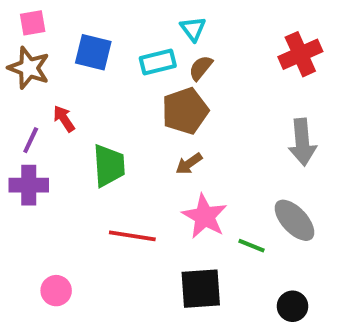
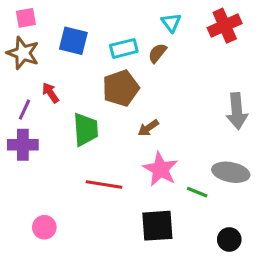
cyan triangle: (193, 29) -> (171, 22), moved
red cross: (300, 54) -> (225, 26), moved
brown pentagon: (185, 111) -> (121, 88), moved
gray ellipse: (294, 220) -> (231, 172), turned -36

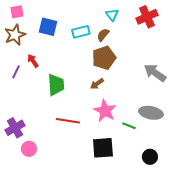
brown star: (23, 53) -> (15, 35), turned 30
brown pentagon: (121, 88) -> (104, 58), moved
gray arrow: (237, 111) -> (155, 73), turned 130
purple cross: (23, 145) -> (15, 128), moved, turned -30

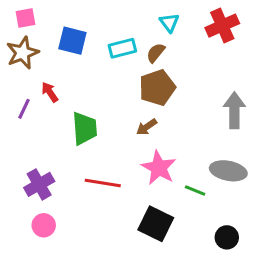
gray arrow: (155, 73) -> (234, 110), turned 55
purple cross: (15, 128) -> (39, 184), moved
black square: (103, 148) -> (156, 224), turned 30

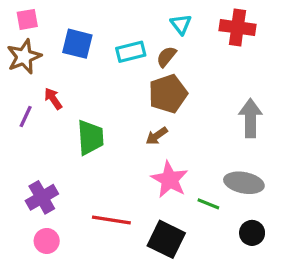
red cross: (222, 26) -> (237, 27), turned 32
red line: (103, 183) -> (111, 220), moved
black circle: (227, 237) -> (252, 233), moved

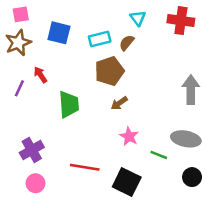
brown pentagon: (168, 94) -> (109, 71), moved
pink star: (170, 180) -> (129, 136), size x0.7

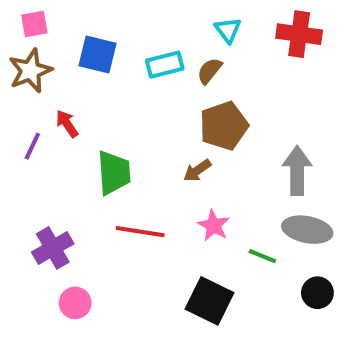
brown pentagon: (109, 71) -> (224, 126), moved
gray arrow: (191, 90) -> (297, 171), moved
red line: (85, 167) -> (140, 232), moved
pink circle: (35, 183) -> (75, 303), moved

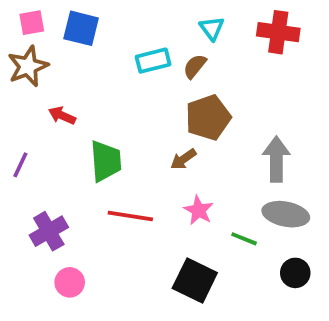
blue square: (98, 54) -> (81, 28), moved
red arrow: (67, 124) -> (62, 116), turned -32
purple line: (32, 146) -> (20, 165), moved

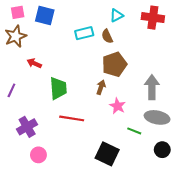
cyan triangle: (212, 28) -> (116, 15), turned 40
brown semicircle: (195, 66) -> (107, 36), turned -64
brown arrow: (183, 159) -> (101, 87), turned 144
pink star: (199, 210) -> (118, 106), moved

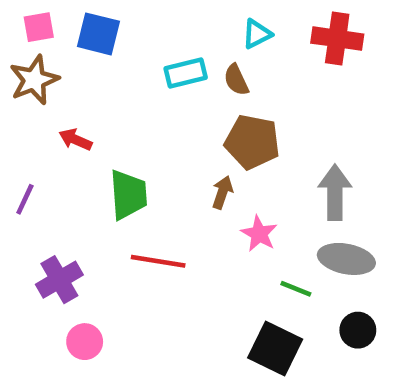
brown pentagon: (114, 64) -> (252, 142), turned 30
black square: (107, 154) -> (275, 348), moved

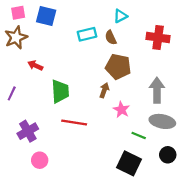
red cross: (337, 39) -> (158, 38), moved

